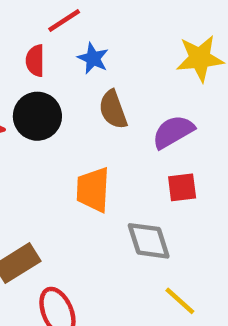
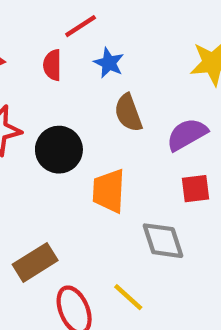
black circle: (37, 116) -> (59, 150), moved
yellow line: (180, 301) -> (128, 297), moved

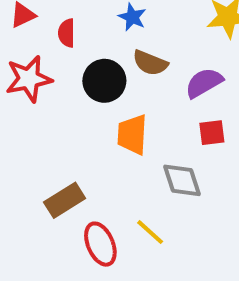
red semicircle: (52, 65) -> (67, 33), moved
brown semicircle: (128, 113) -> (150, 63), turned -48
black circle: (59, 150) -> (104, 81), moved

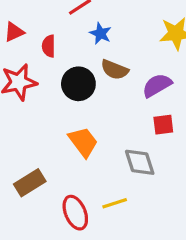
orange trapezoid: (132, 135) -> (83, 142), moved, turned 140
brown rectangle: (65, 200) -> (30, 183), moved
yellow line: (150, 232) -> (115, 203), turned -60

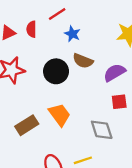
red semicircle: (49, 46) -> (31, 29), moved
brown rectangle: (30, 183) -> (27, 125), moved

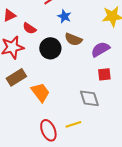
red semicircle: (31, 29) -> (29, 28), moved, turned -56
orange trapezoid: (60, 115) -> (40, 92), moved
brown rectangle: (27, 125) -> (16, 77), moved

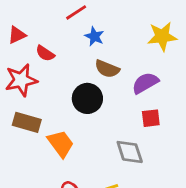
black circle: (50, 48) -> (87, 98), moved
brown rectangle: (16, 77) -> (27, 122), turned 48

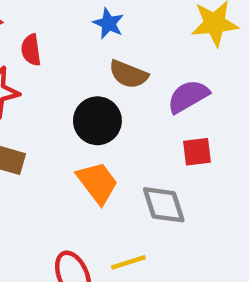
red semicircle: (45, 53) -> (31, 50), turned 48
orange trapezoid: (61, 144) -> (97, 183), moved

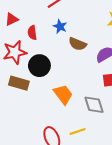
blue star: (108, 23) -> (60, 26), moved
black circle: (97, 121) -> (39, 66), moved

